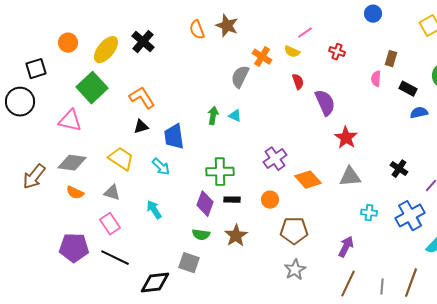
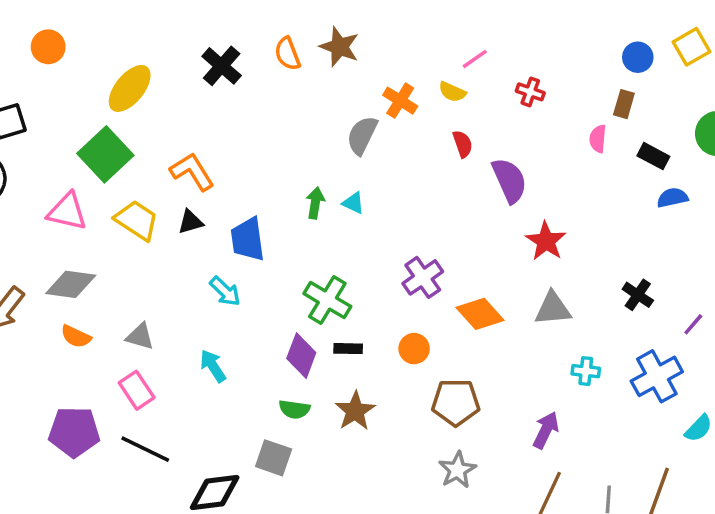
blue circle: (373, 14) -> (638, 57), moved
black cross: (143, 42) -> (222, 66), moved
orange circle: (68, 43) -> (48, 47), moved
yellow trapezoid: (121, 159) -> (137, 220), moved
green cross: (220, 172) -> (327, 300), turned 32

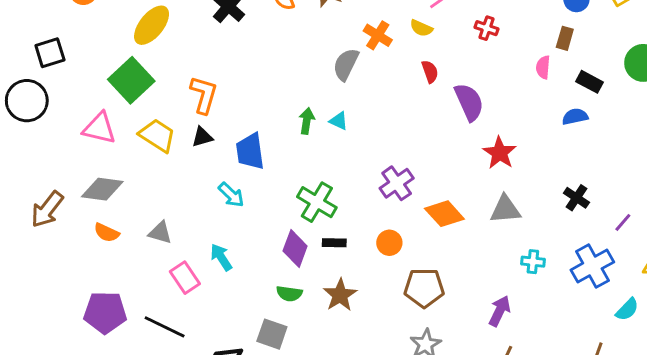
orange L-shape: (192, 172) -> (204, 95), turned 48
blue semicircle: (672, 198) -> (575, 117), moved
pink rectangle: (137, 390) -> (185, 278), moved

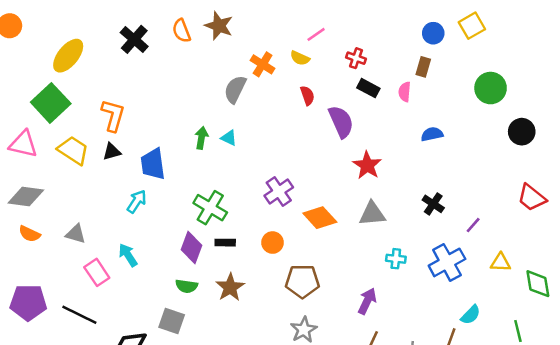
black rectangle: (589, 82) -> (368, 88), moved
cyan arrow: (231, 195) -> (137, 201), turned -100
cyan semicircle: (627, 309) -> (471, 315), moved

